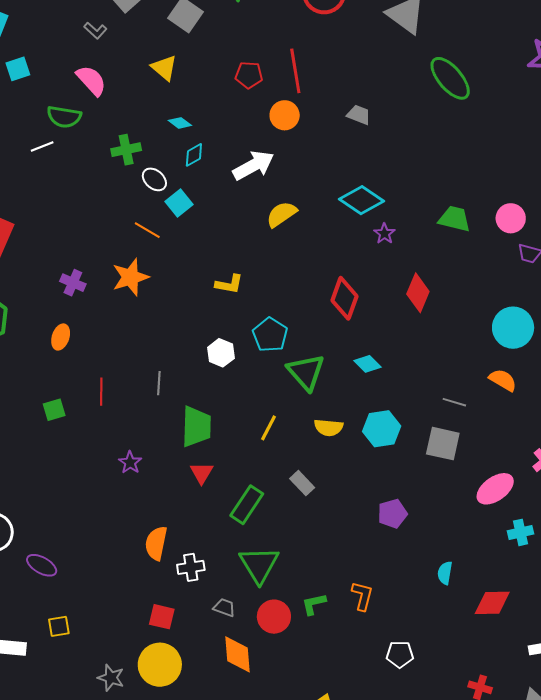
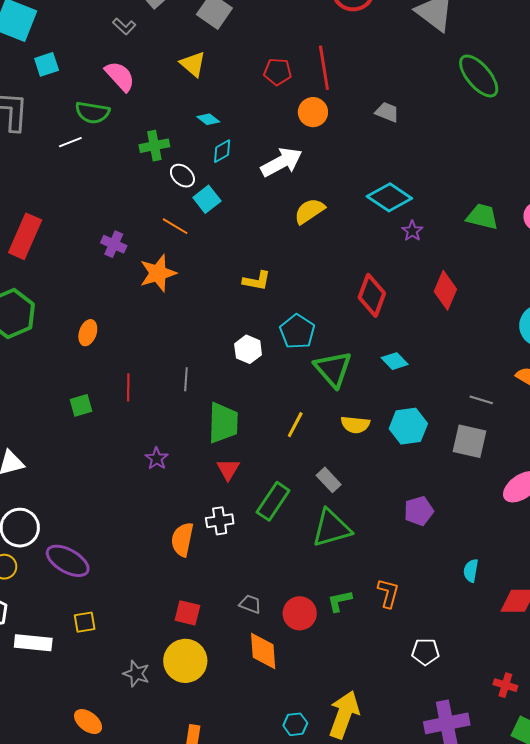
purple cross: (73, 283) -> (114, 244), moved
purple ellipse: (42, 565) -> (68, 561), size x1.4
green triangle: (259, 565) -> (331, 528), moved, turned 45
white cross: (191, 567) -> (220, 521), moved

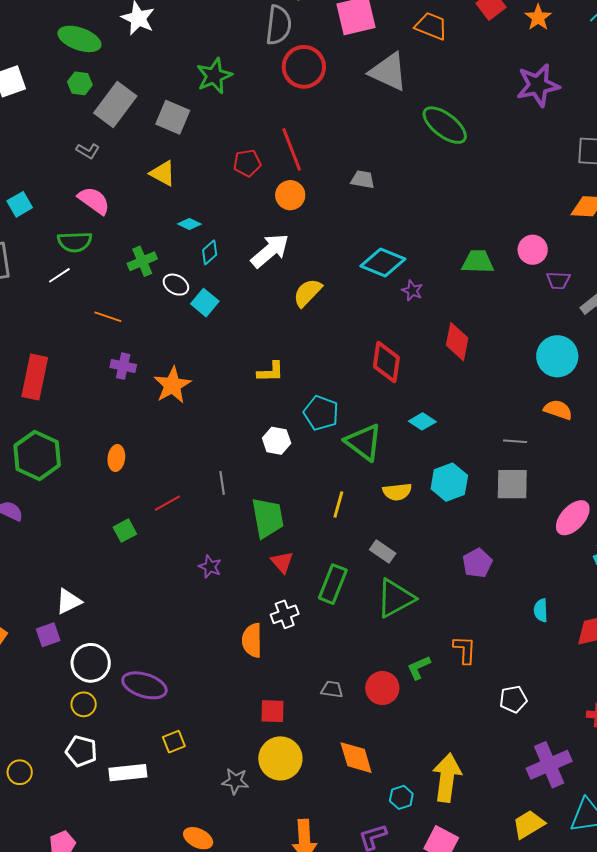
orange line: (175, 226) -> (108, 317), moved
red line: (128, 387) -> (167, 503), turned 72
orange diamond: (263, 651) -> (356, 758), moved

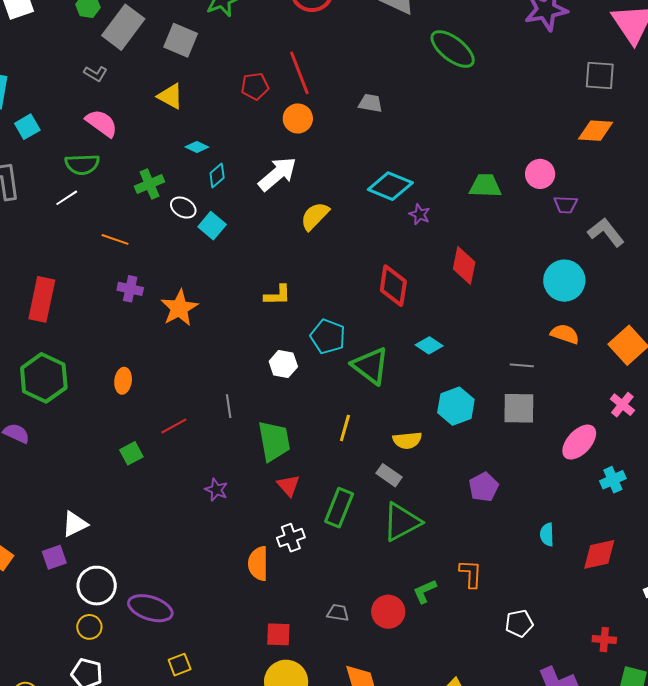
yellow semicircle: (397, 492) -> (407, 440), moved

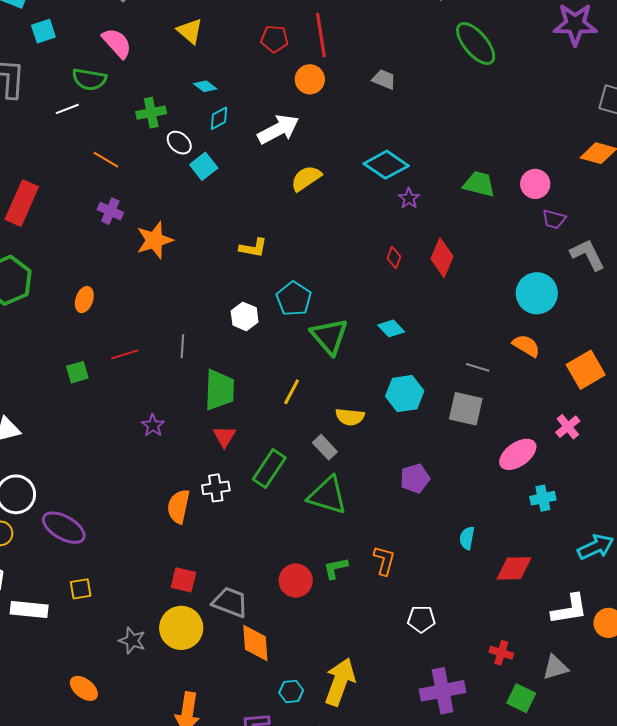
red diamond: (393, 286) -> (394, 257), moved, size x0.5
green triangle: (402, 522) -> (328, 496), turned 33
gray trapezoid: (338, 613) -> (230, 602), moved, size x1.6

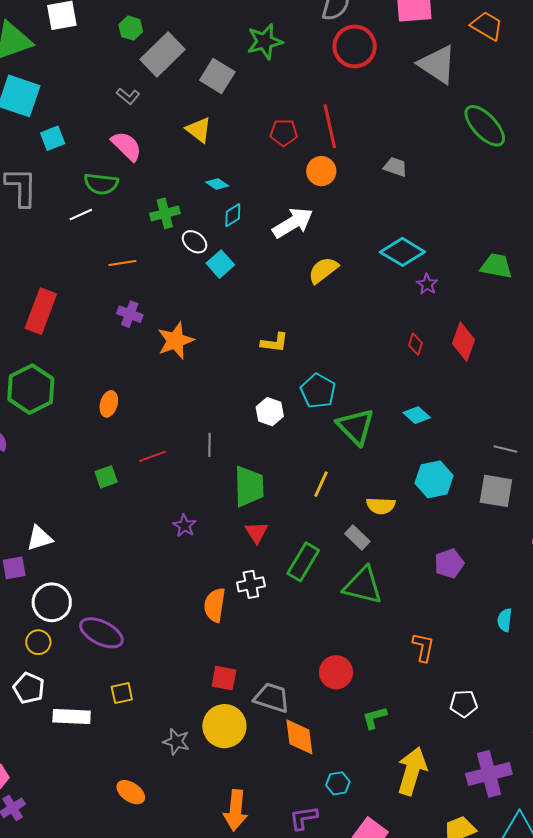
orange line: (106, 160) -> (122, 263), turned -36
green L-shape: (336, 568) -> (375, 718), moved
yellow arrow: (340, 682) -> (412, 771), moved

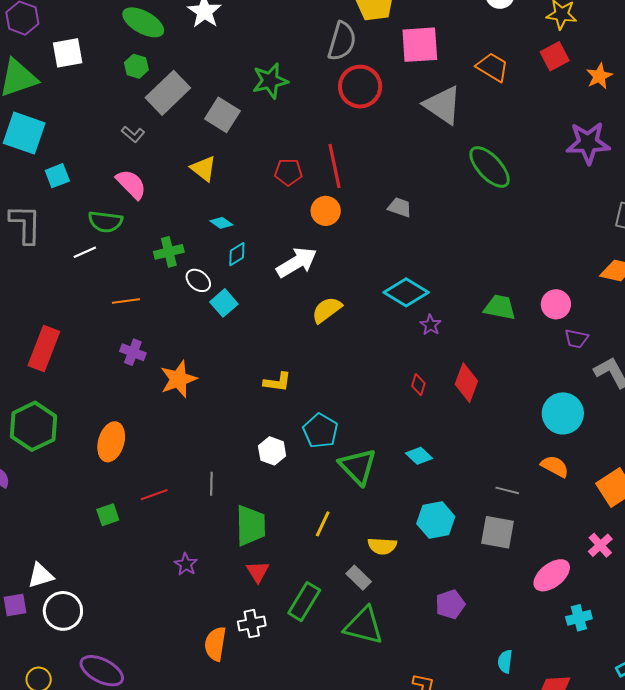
orange ellipse: (109, 404) -> (111, 442), size x1.5
white circle: (52, 602) -> (63, 611), moved

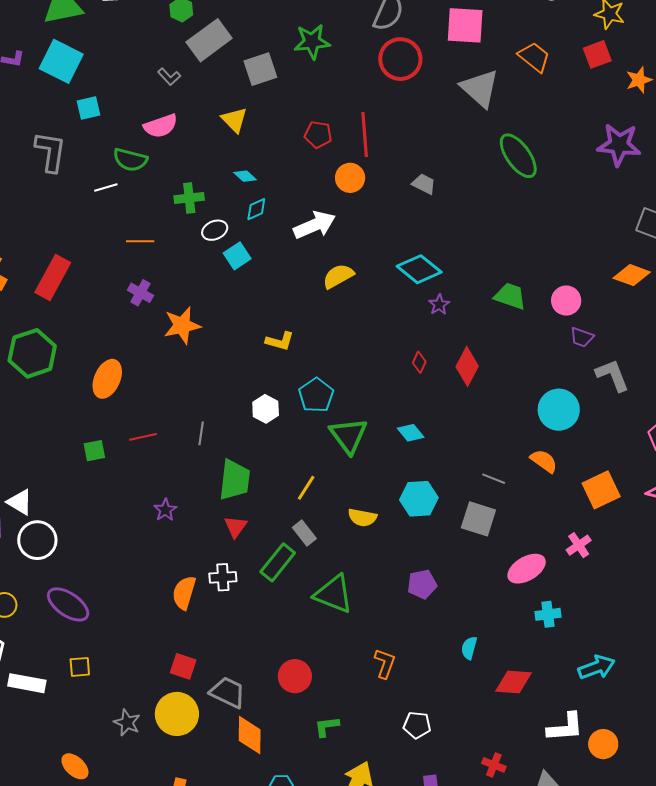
gray square: (222, 115) -> (260, 69), turned 32
pink semicircle: (131, 184) -> (161, 126), turned 108
white ellipse: (198, 280) -> (215, 230), turned -70
white triangle: (41, 575) -> (20, 502), turned 40
gray rectangle: (359, 578) -> (304, 533), moved

